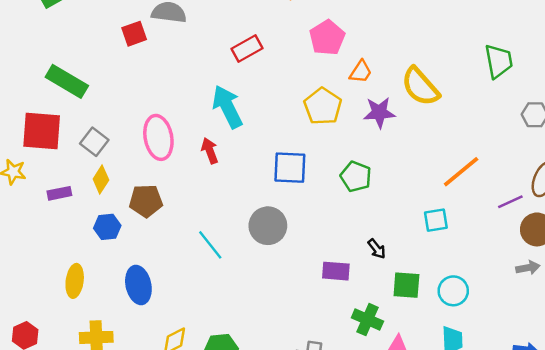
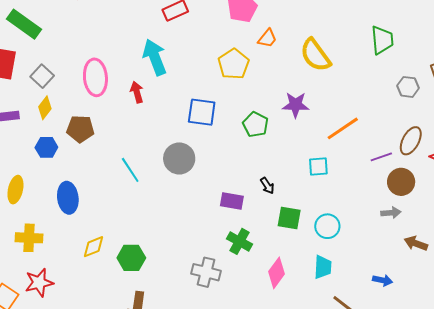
purple star: (379, 112) -> (296, 105), moved
green cross: (367, 320) -> (239, 241), moved

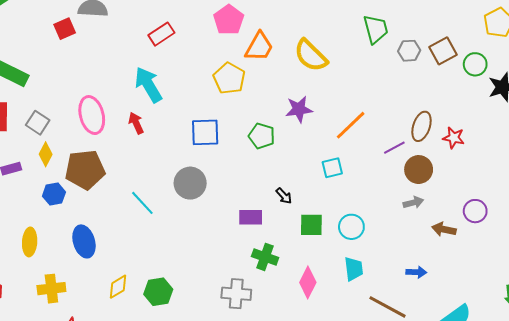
orange trapezoid: (267, 38) -> (259, 47), size x1.5
gray hexagon: (408, 87) -> (409, 51), moved
brown pentagon: (80, 129) -> (85, 170), size x1.4

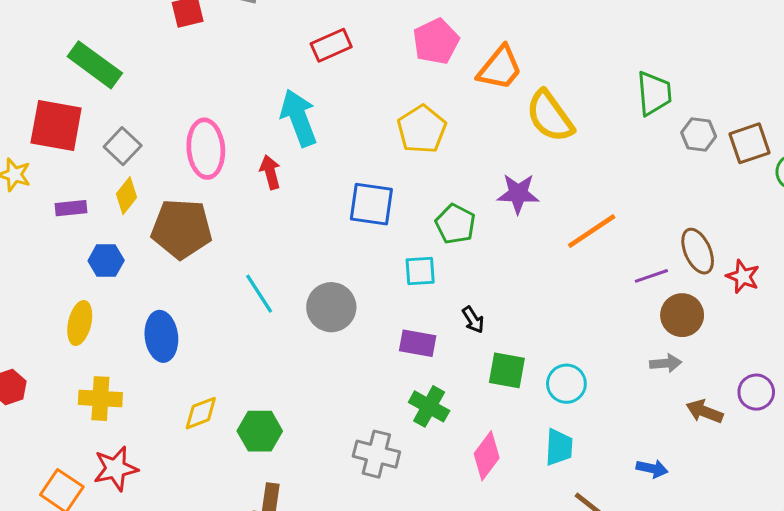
orange trapezoid: (259, 47) -> (500, 68), moved
brown ellipse: (421, 126) -> (698, 251), turned -52
cyan square: (332, 168) -> (420, 271), moved
gray circle: (190, 183) -> (331, 307), moved
blue hexagon: (54, 194) -> (106, 261), moved

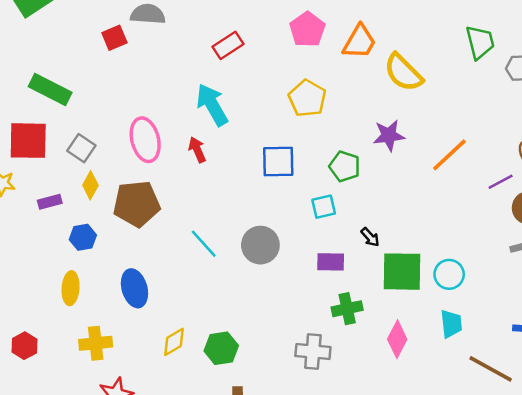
green square: (507, 370) -> (402, 272), size x1.5
green cross: (429, 406) -> (347, 309), turned -32

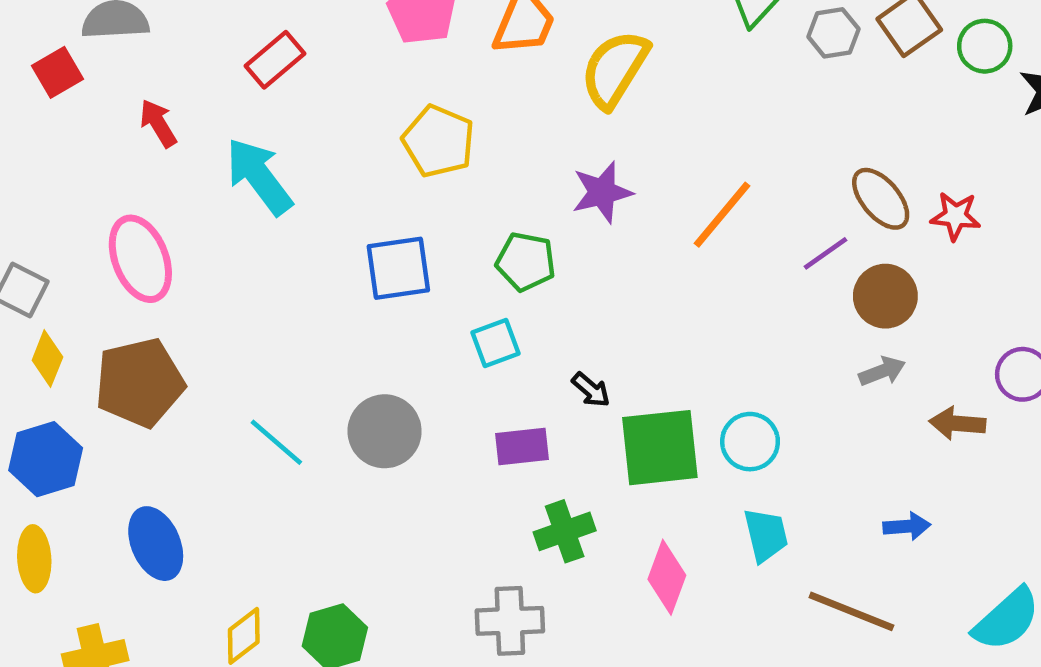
yellow semicircle: (403, 72) -> (615, 69), turned 84
red arrow: (197, 150) -> (158, 123), moved
blue hexagon: (83, 237) -> (46, 459), size x1.4

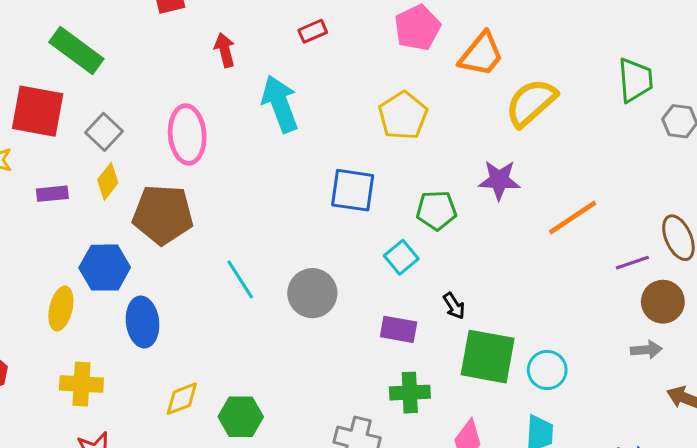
red rectangle: (275, 60) -> (313, 31), size x0.7
green pentagon: (526, 262) -> (436, 210), turned -30
cyan square: (495, 343) -> (401, 257), turned -36
blue hexagon: (46, 459) -> (105, 268), moved

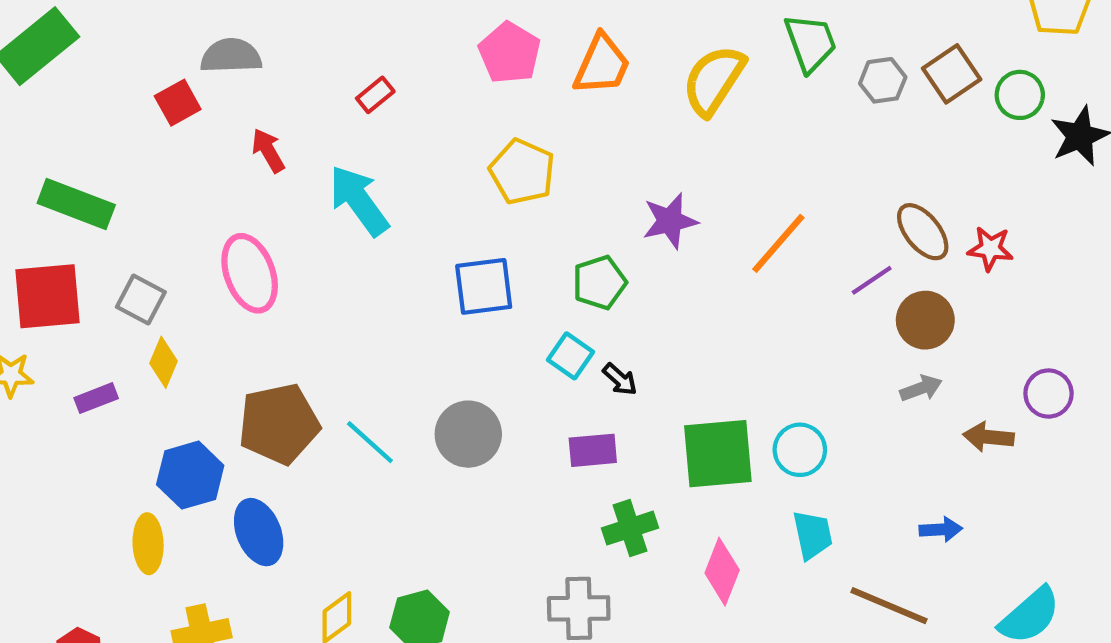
yellow semicircle: (531, 103) -> (714, 80), moved
brown pentagon: (163, 215) -> (279, 424), moved
black arrow: (454, 306) -> (620, 379), moved

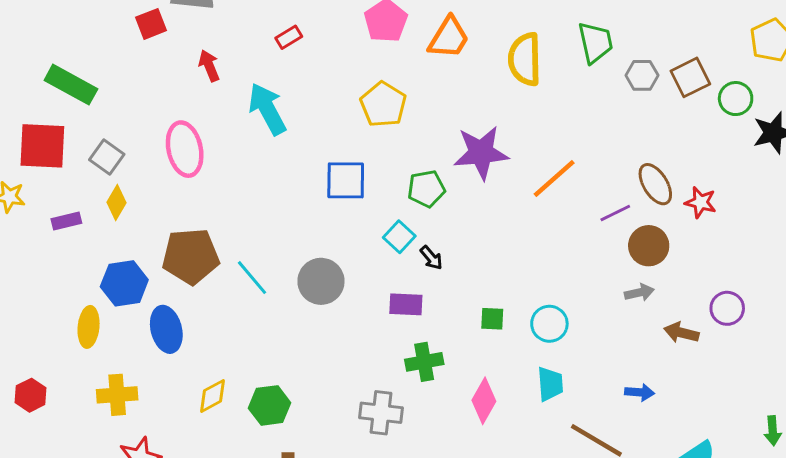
yellow semicircle: (714, 80) -> (525, 59), turned -42
purple star: (670, 221) -> (481, 153), size x1.4
green square: (718, 454) -> (492, 319), size x0.5

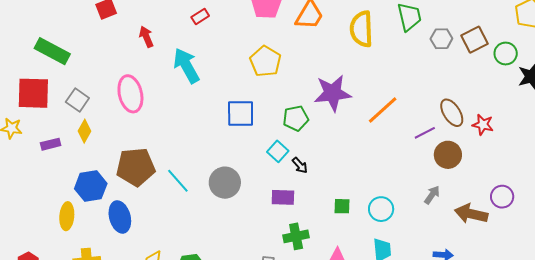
gray arrow: (639, 293) -> (432, 195), moved, turned -42
brown arrow: (681, 333) -> (471, 214), size x1.4

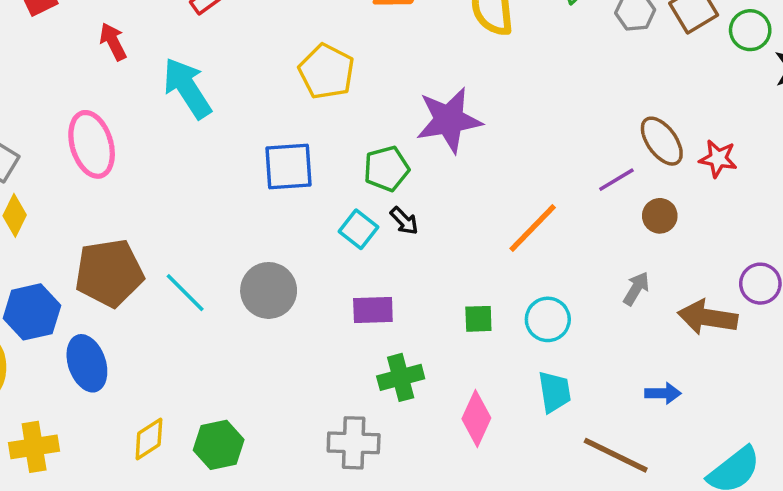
orange line: (383, 110) -> (533, 228), moved
brown circle: (448, 155) -> (660, 216), size x0.7
black arrow: (300, 165) -> (404, 221), moved

